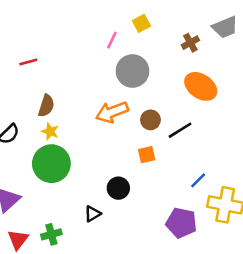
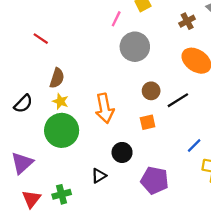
red line: (28, 62) -> (41, 39), turned 49
orange arrow: (112, 112) -> (105, 108), moved, turned -80
purple pentagon: (181, 223) -> (155, 180), moved

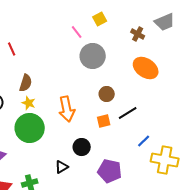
pink line: (116, 19) -> (77, 32), turned -64
brown cross: (187, 21) -> (138, 34), turned -32
red line: (41, 39) -> (12, 49), turned 32
black line: (178, 100) -> (128, 113), moved

